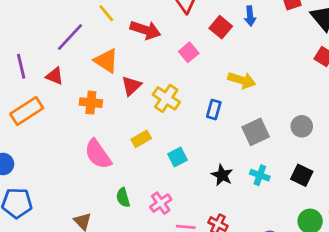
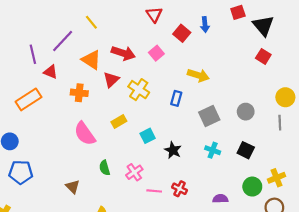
red arrow: (145, 30) -> (123, 53), moved
purple line: (21, 66) -> (33, 54), moved
black star: (222, 175) -> (173, 150), moved

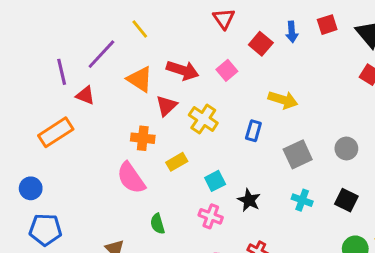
red square: (238, 12) -> (327, 25), moved
orange cross: (79, 93) -> (143, 138), moved
pink cross: (134, 172) -> (211, 216), moved, turned -35

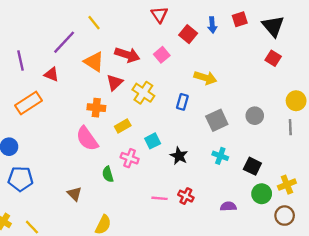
purple line: (62, 72) -> (21, 61), moved
black square: (346, 200) -> (252, 166), moved
pink cross: (211, 216) -> (130, 158), moved

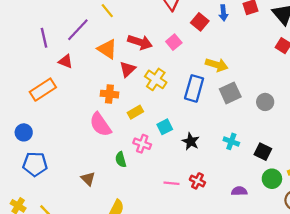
purple line: (21, 61) -> (44, 38), moved
blue rectangle: (182, 102) -> (194, 88), size x1.6
gray square: (217, 120) -> (230, 93), moved

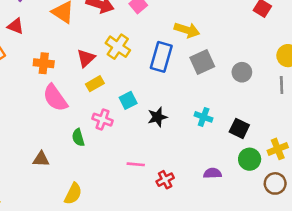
red triangle: (128, 69) -> (86, 58), moved
orange cross: (109, 94) -> (44, 63), moved
black star: (191, 141) -> (157, 117), turned 30
brown triangle: (88, 179) -> (41, 159), turned -42
red cross: (197, 181) -> (165, 180), moved, turned 35

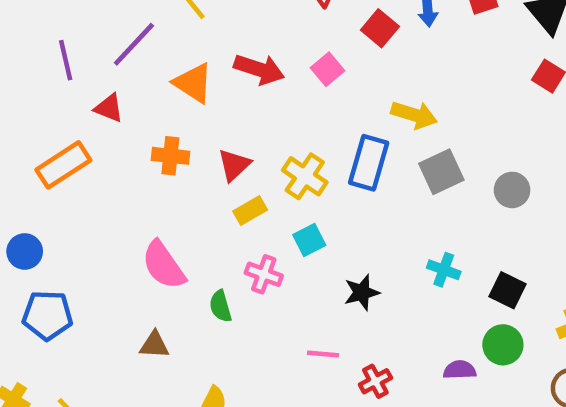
yellow cross: (118, 47) -> (305, 176), moved
orange cross: (44, 63) -> (170, 156), moved
pink semicircle: (55, 98) -> (164, 265), moved
black star: (157, 117) -> (362, 292), moved
green circle: (250, 159) -> (503, 345), moved

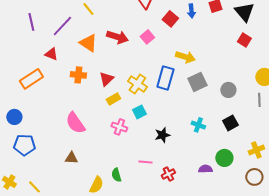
purple line: (66, 60) -> (31, 22), moved
black square: (507, 290) -> (230, 123), moved, turned 35
green semicircle: (221, 306) -> (116, 175), moved

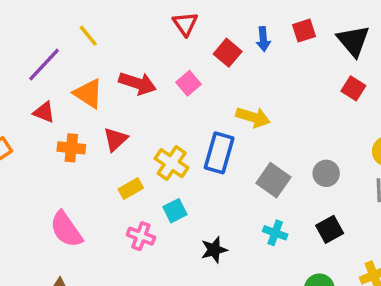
red triangle: (51, 54) -> (44, 112), moved
red triangle: (106, 79) -> (115, 139), moved
gray square: (197, 82) -> (273, 180), moved, turned -30

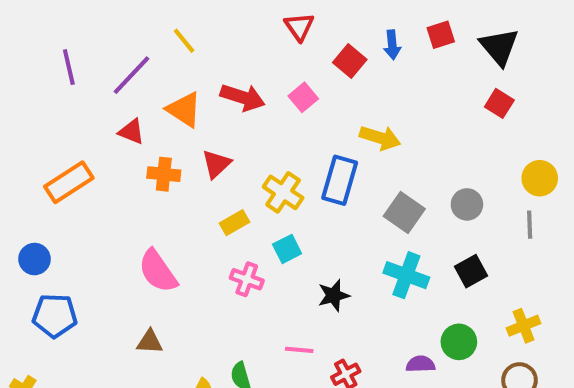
cyan cross: (275, 233) -> (406, 275), size x1.5

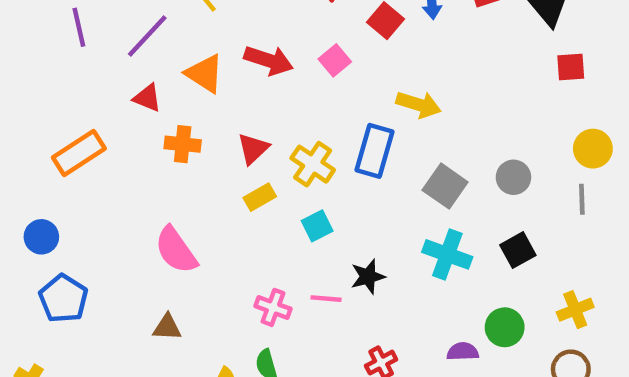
red square: (499, 103) -> (571, 67), moved, turned -36
red triangle: (216, 164) -> (253, 149), moved
pink cross: (247, 279) -> (273, 307), moved
blue pentagon: (55, 316) -> (63, 299), turned 30
pink line: (299, 350) -> (326, 299), moved

